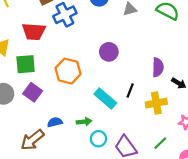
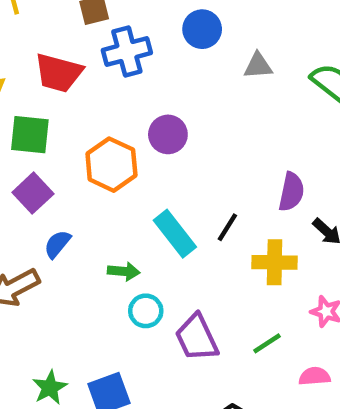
purple circle: (109, 52) -> (168, 134), moved
blue semicircle: (55, 122) -> (57, 244), moved, turned -48

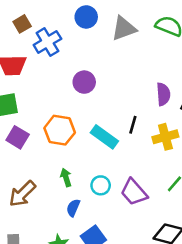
gray triangle: (258, 66) -> (124, 28), size x1.5
orange hexagon: (111, 165) -> (60, 130), moved
blue semicircle: (57, 244) -> (73, 208), moved
green arrow: (124, 271) -> (66, 177), moved, turned -96

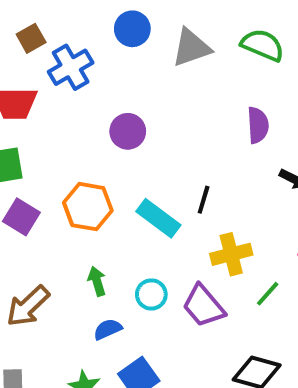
purple semicircle: (163, 94) -> (258, 125), moved
yellow cross: (165, 137) -> (231, 254), moved
blue semicircle: (73, 208) -> (108, 329), turned 42

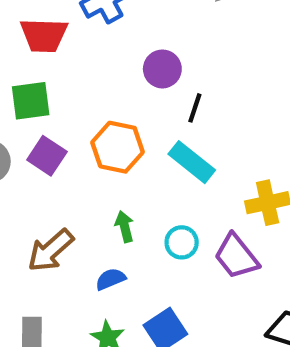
black line: (204, 200) -> (195, 108), moved
blue semicircle: (108, 329) -> (111, 279), moved

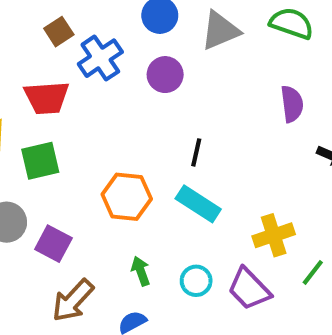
purple circle: (162, 69) -> (165, 75), moved
purple square: (47, 156) -> (53, 244), moved

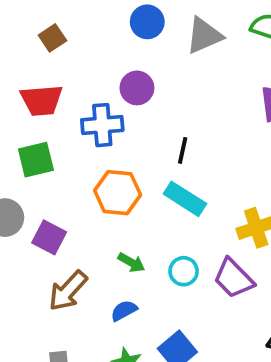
blue cross: (100, 58) -> (102, 125), moved, turned 30
purple circle: (165, 75) -> (137, 88), moved
green arrow: (141, 271) -> (131, 262), turned 140

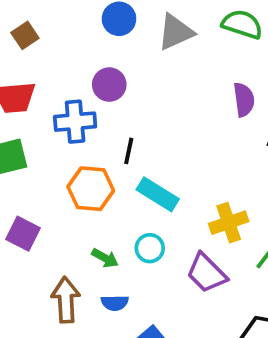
black line: (183, 150) -> (129, 151), moved
cyan circle: (184, 271) -> (150, 248), moved
brown arrow: (68, 291) -> (66, 300), moved, turned 135
blue semicircle: (124, 311) -> (115, 303), moved, turned -152

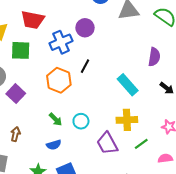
blue cross: (75, 122) -> (61, 42), turned -35
cyan rectangle: (158, 194) -> (128, 85), moved
brown arrow: (66, 300) -> (15, 134), moved, size x0.6
blue semicircle: (115, 303) -> (54, 145), turned -32

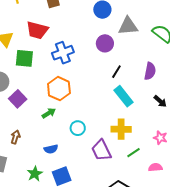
purple circle: (85, 28) -> (105, 43), moved
black line: (85, 66) -> (116, 72), moved
green arrow: (56, 119) -> (49, 113), moved, turned -80

